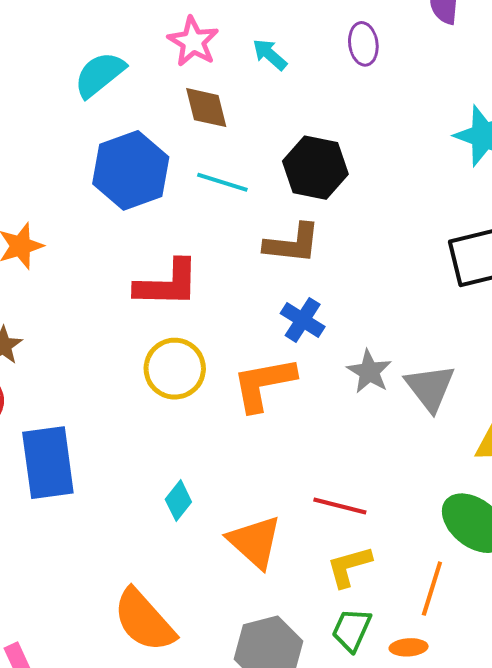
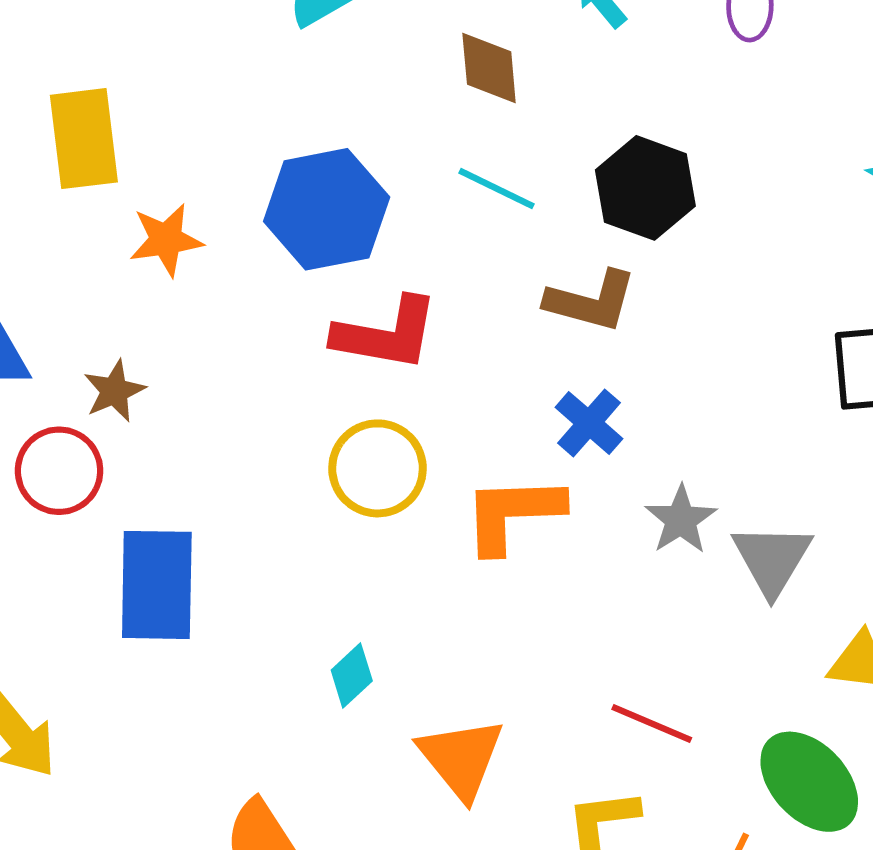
blue hexagon: (131, 170) -> (327, 209), moved
red line: (340, 506) -> (652, 723), moved

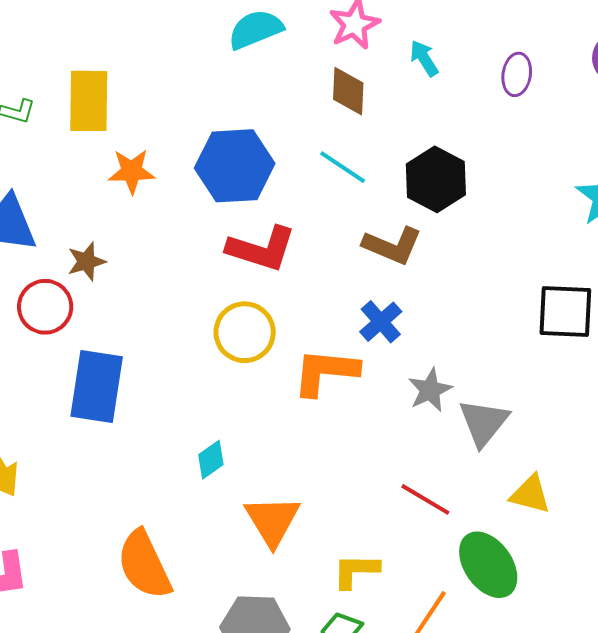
red line: (652, 723) -> (425, 499), moved

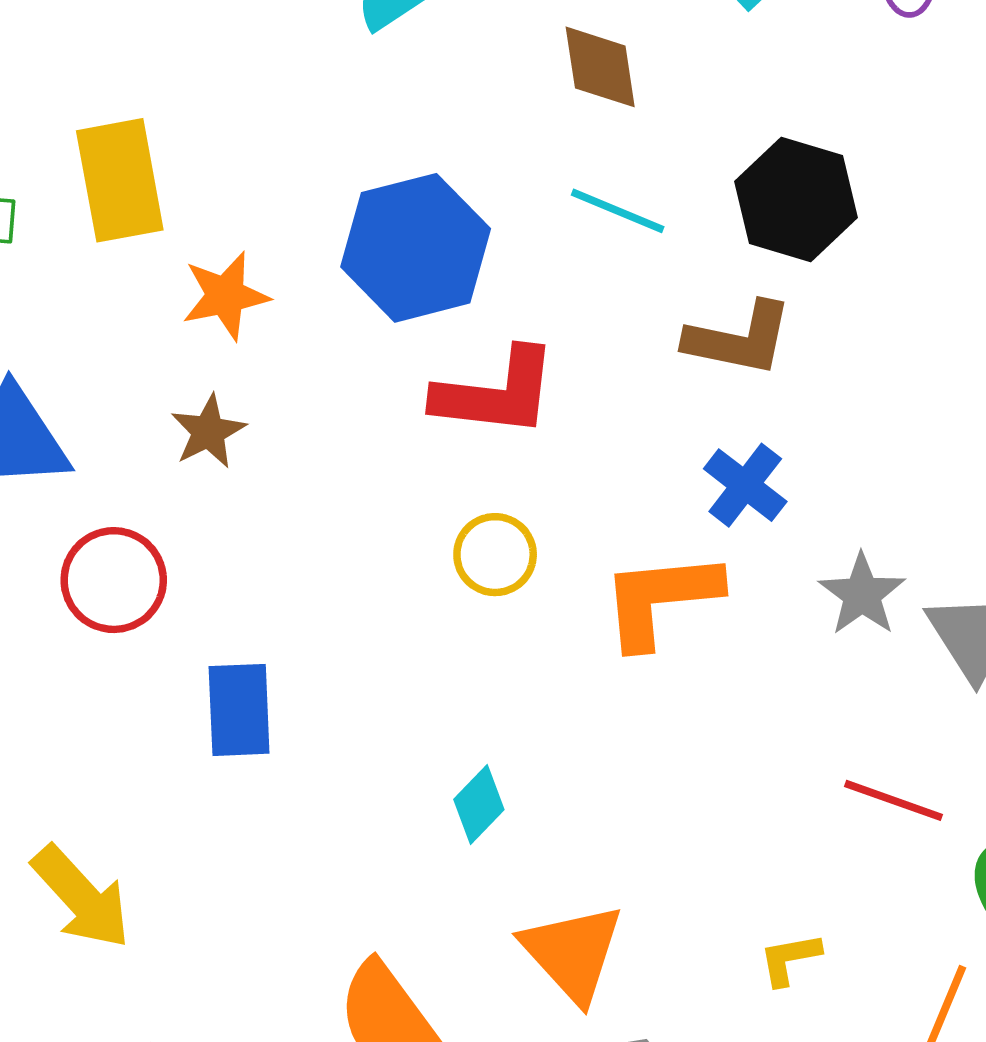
brown star: (86, 261) -> (208, 432), moved
yellow circle: (245, 332) -> (495, 555), size x0.7
blue rectangle: (97, 386) -> (239, 710), size x0.7
orange triangle: (272, 521) -> (573, 953), moved
yellow L-shape: (356, 571) -> (790, 959), size x0.7

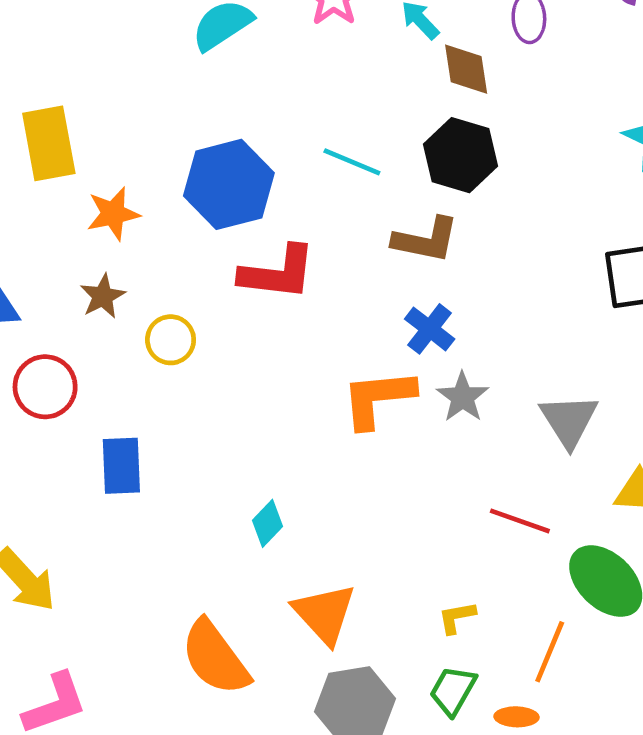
brown diamond: (600, 67) -> (466, 69), moved
yellow circle: (495, 555) -> (171, 340), moved
gray star: (862, 594) -> (463, 397), moved

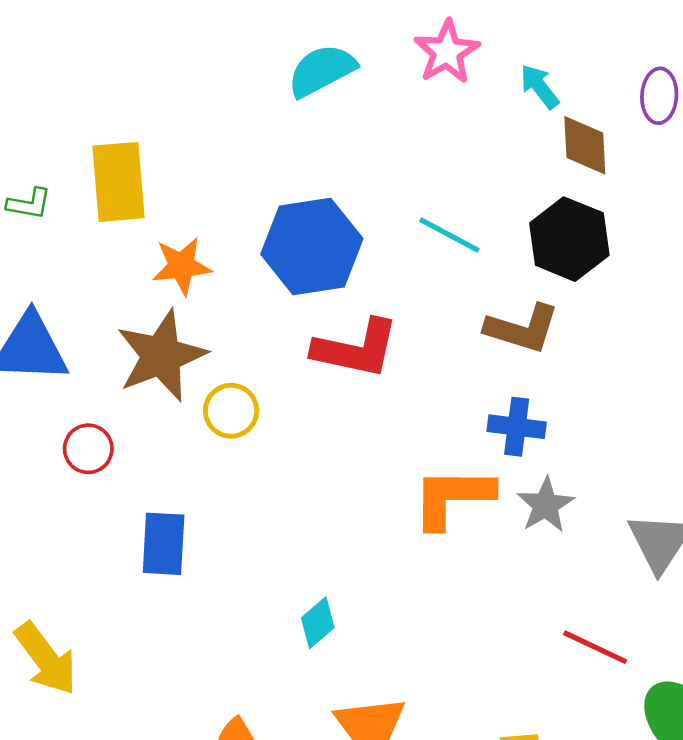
brown star: (103, 296) -> (161, 356), size x1.8
blue cross: (430, 329) -> (517, 427), turned -36
red circle: (45, 387) -> (88, 449), size x0.7

